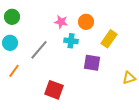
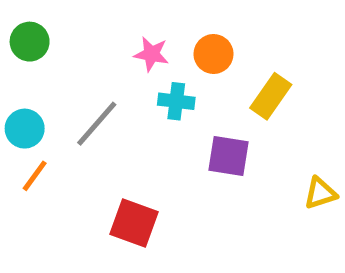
cyan circle: (10, 43) -> (25, 129), moved

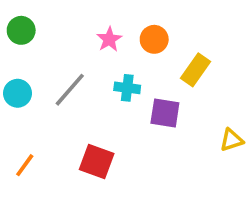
pink star: (151, 54) -> (109, 39), turned 30
cyan cross: (176, 101) -> (127, 88), moved
orange line: (35, 176) -> (25, 165), moved

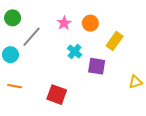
cyan cross: (127, 88) -> (75, 51), turned 32
gray line: (70, 90) -> (31, 37), moved
orange line: (25, 165) -> (15, 86), moved, turned 64

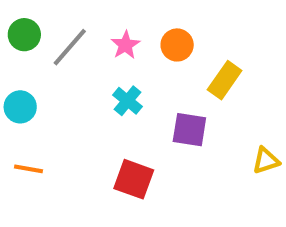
gray line: (31, 37) -> (70, 47), moved
cyan cross: (75, 51) -> (128, 101), moved
red square: (57, 95) -> (134, 179), moved

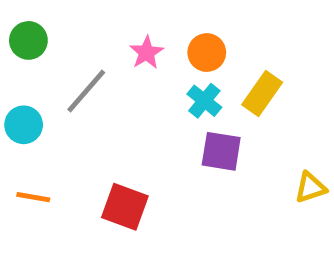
gray line: (70, 47) -> (86, 91), moved
cyan cross: (128, 101) -> (204, 101), moved
red square: (134, 179) -> (125, 207), moved

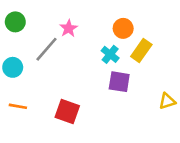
pink star: (147, 53) -> (69, 28), moved
orange circle: (207, 53) -> (123, 28), moved

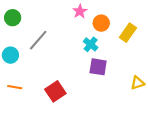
pink star: (69, 28) -> (80, 11), moved
yellow rectangle: (141, 50) -> (128, 33), moved
red square: (67, 112) -> (55, 91), turned 36

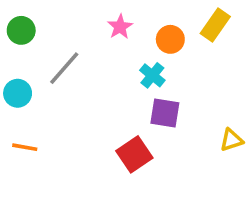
pink star: (80, 11) -> (120, 27), moved
yellow rectangle: (128, 33) -> (215, 25), moved
red square: (55, 91) -> (134, 154), moved

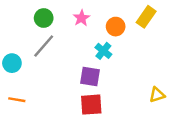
green circle: (21, 30) -> (44, 18), moved
purple square: (165, 113) -> (90, 77), moved
red square: (134, 154) -> (91, 105), turned 30

